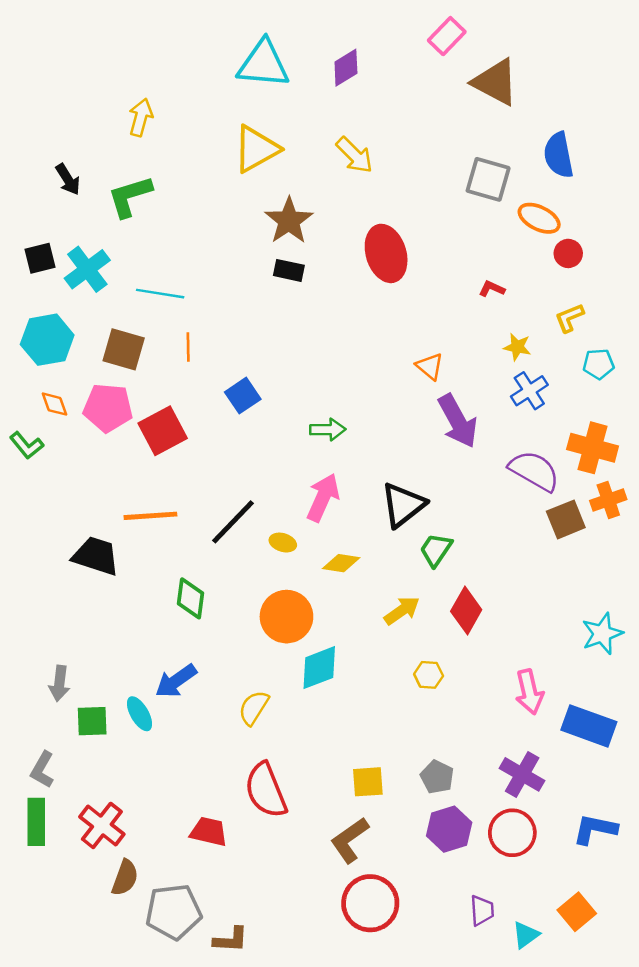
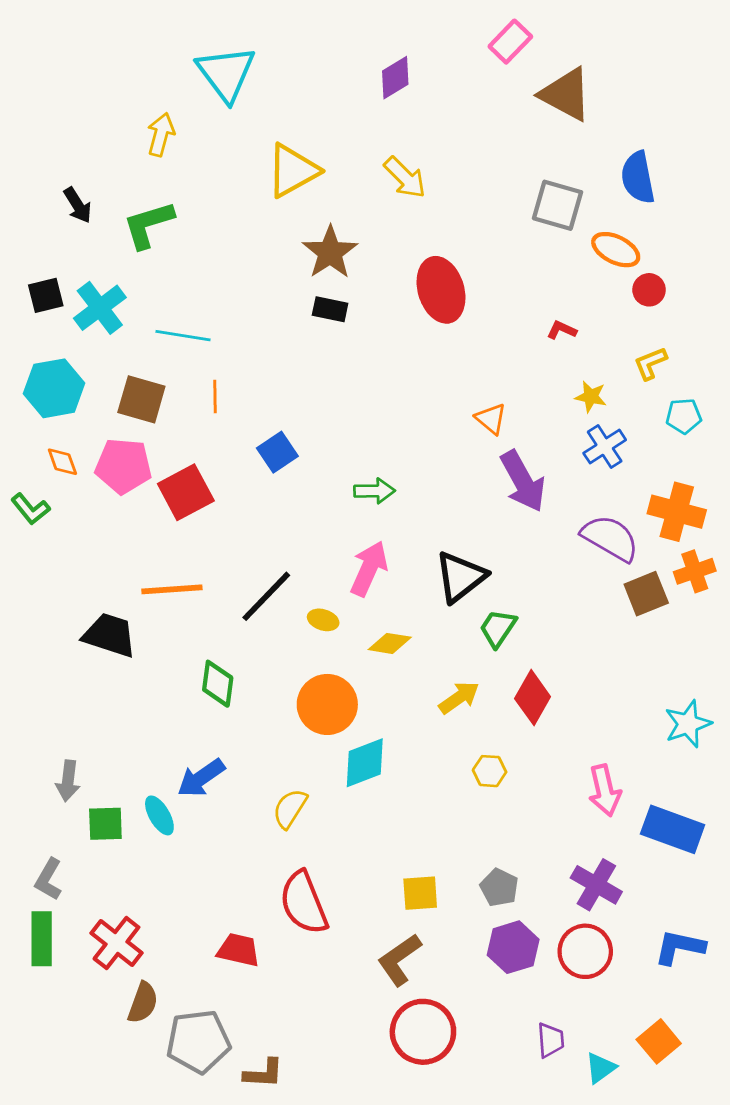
cyan triangle: (263, 64) -> (226, 73), moved, turned 48

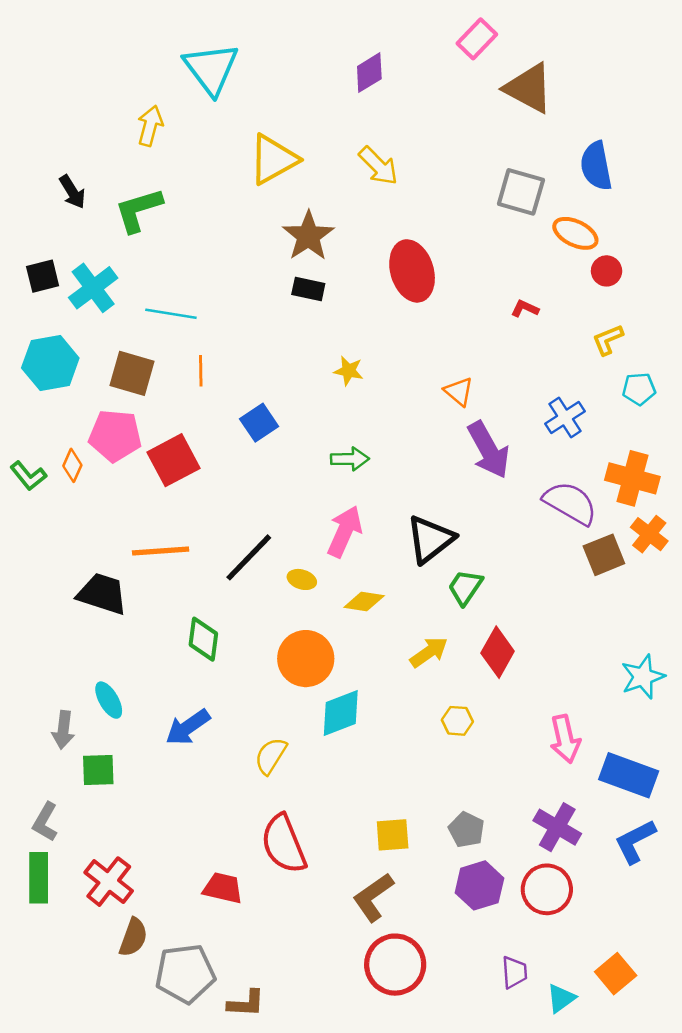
yellow star: (591, 397) -> (349, 371), moved
orange diamond: (62, 462) -> (72, 465), moved, turned 44
orange cross: (695, 571) -> (649, 534), turned -33
cyan ellipse: (159, 815) -> (109, 700), moved
blue L-shape: (680, 947) -> (635, 841), moved, turned -39

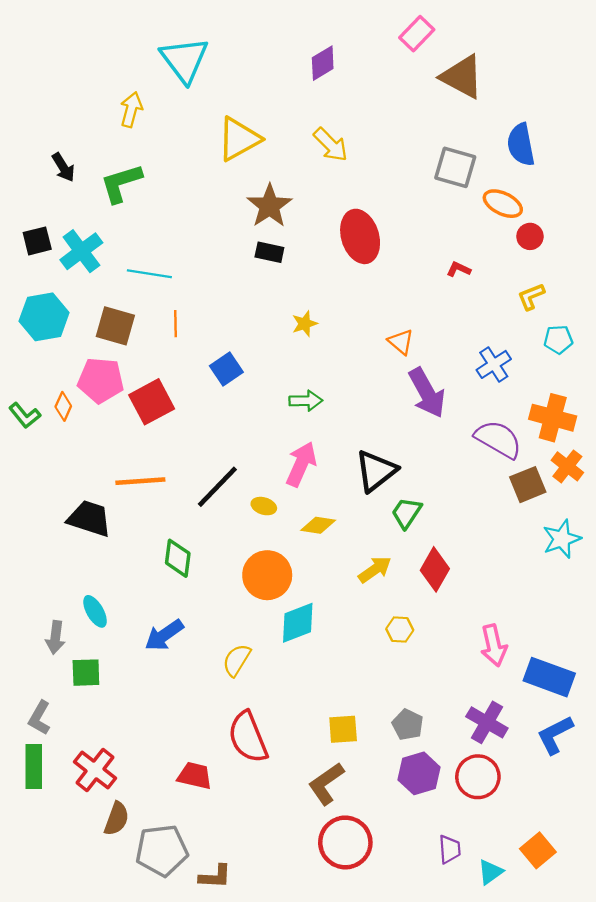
yellow star: (349, 371) -> (305, 324), turned -30
cyan star: (643, 677) -> (562, 539), moved

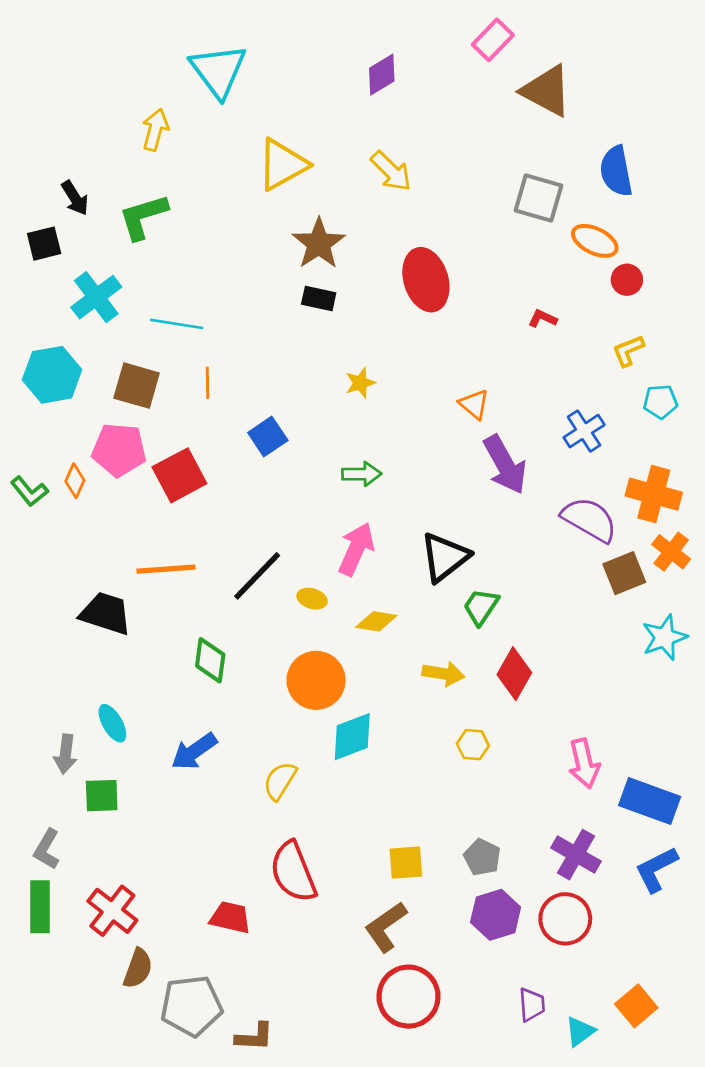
black square: (37, 241) -> (44, 244), moved
yellow arrow: (375, 569) -> (443, 674), turned 44

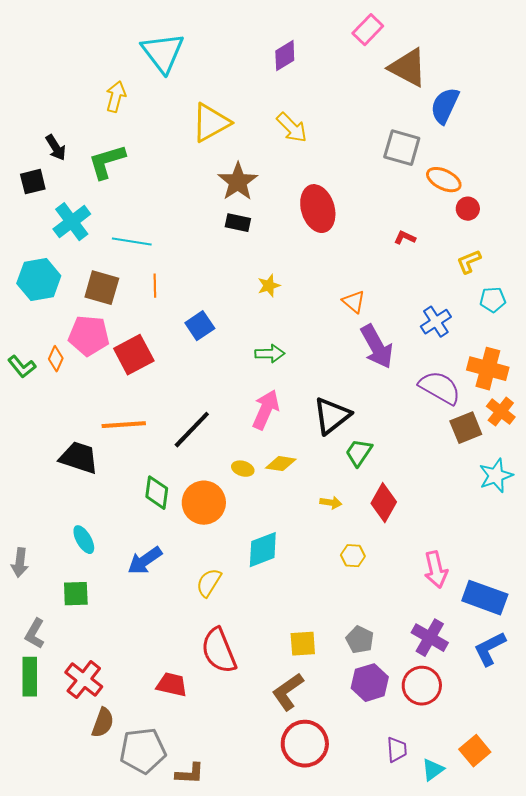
blue semicircle: (616, 171) -> (445, 106), moved, turned 36
yellow ellipse: (312, 599) -> (243, 469), moved
yellow arrow: (443, 674) -> (331, 503), size x0.7
orange circle: (316, 680) -> (204, 503), moved
gray arrow: (65, 754) -> (20, 563), moved

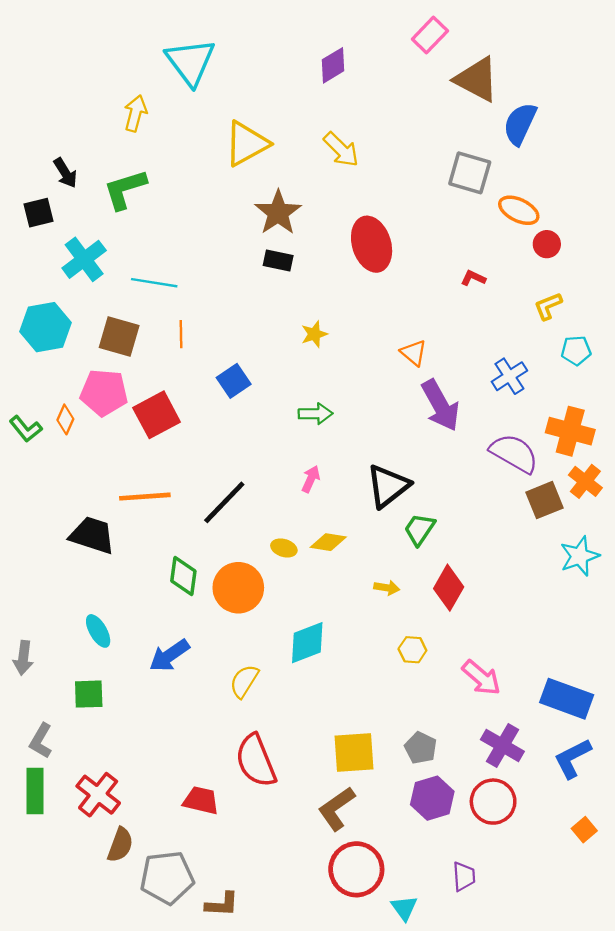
pink arrow: (266, 410) -> (311, 479), size x0.6
pink arrow: (436, 570) -> (481, 678), moved, turned -36
yellow square: (303, 644) -> (354, 752), size x1.4
orange square: (475, 751) -> (584, 830), moved, size x0.7
cyan triangle: (433, 770) -> (404, 908), moved, turned -30

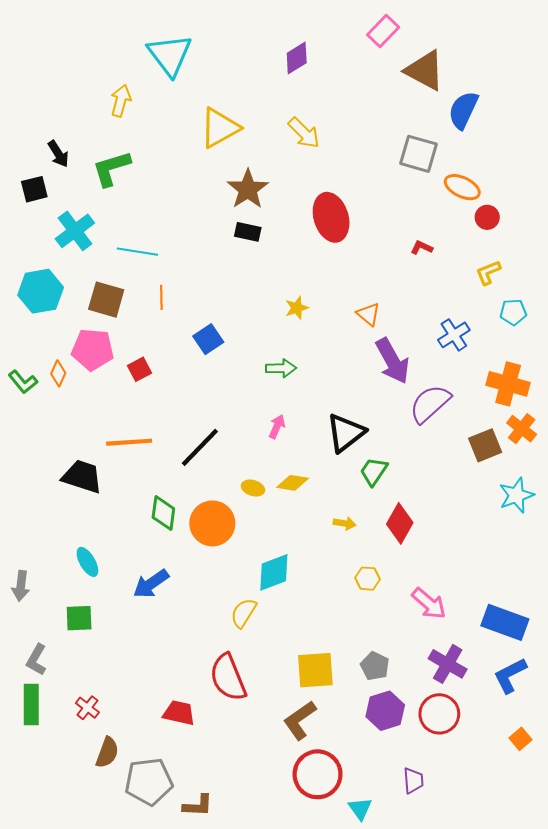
yellow star: (314, 334) -> (297, 308), moved
red square: (157, 415) -> (139, 369), size x0.6
purple semicircle: (514, 453) -> (430, 404), moved, turned -72
yellow semicircle: (244, 681) -> (244, 613), moved
red cross: (98, 795) -> (87, 708), size x0.6

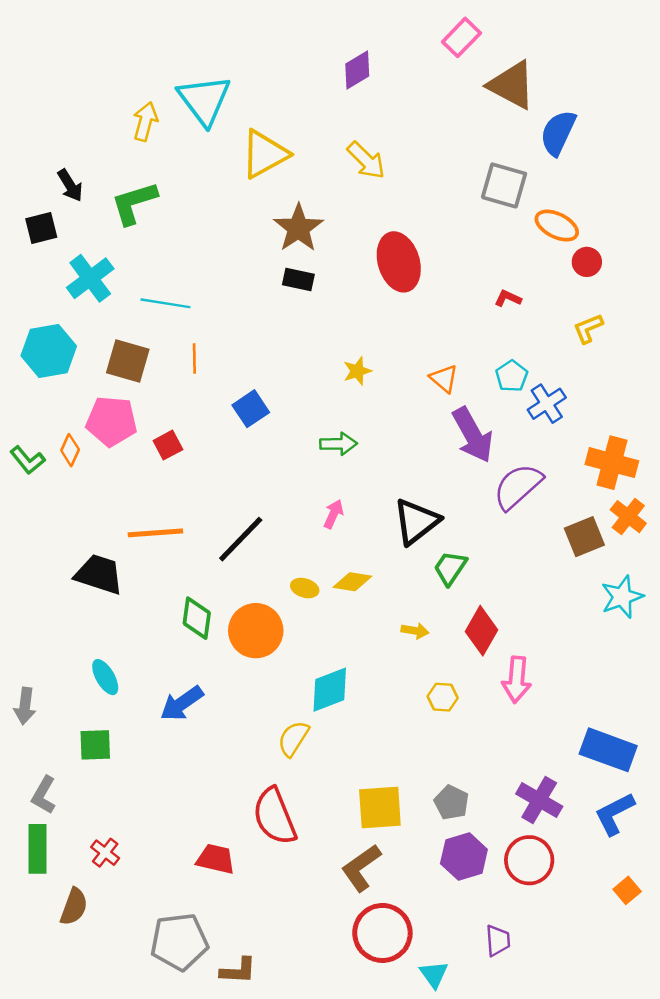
cyan triangle: (170, 55) -> (204, 100), moved
cyan pentagon: (513, 312) -> (512, 376), moved, turned -30
pink arrow: (429, 604) -> (517, 680), moved, turned 54
brown semicircle: (107, 752) -> (74, 907), moved

